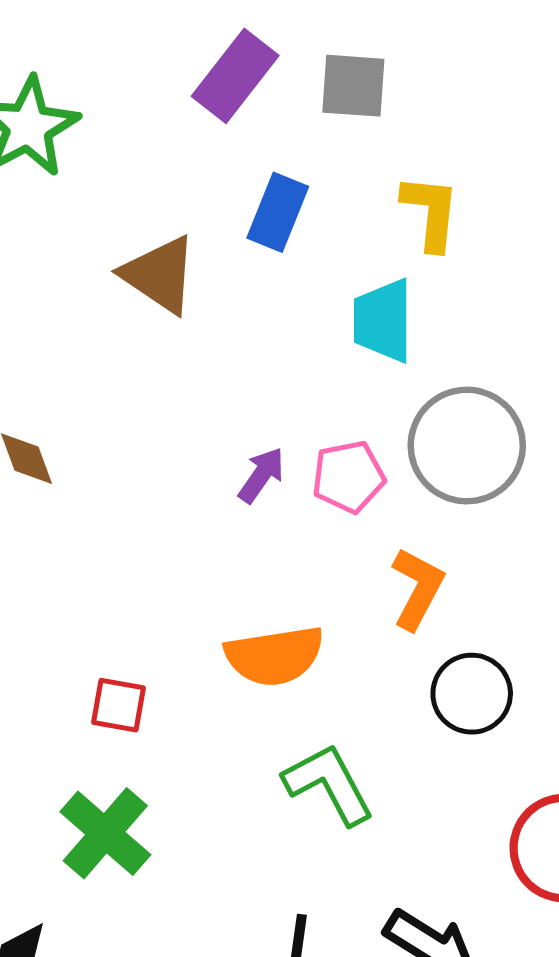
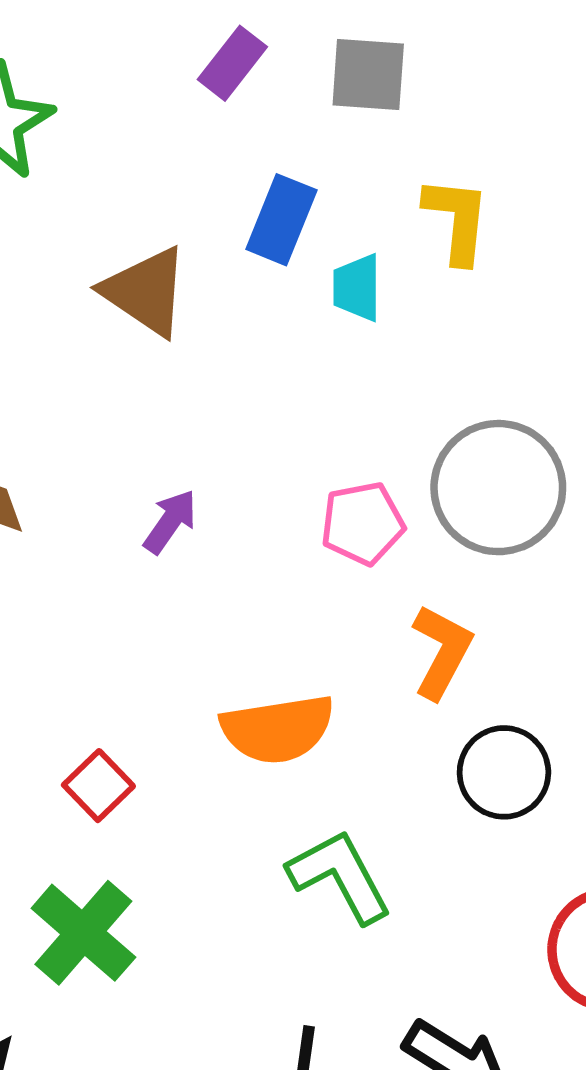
purple rectangle: (235, 76) -> (232, 63), size x0.7
cyan trapezoid: (383, 321) -> (357, 288), moved, size x0.7
purple arrow: (261, 475) -> (170, 522), moved
red square: (118, 705) -> (98, 786), turned 36

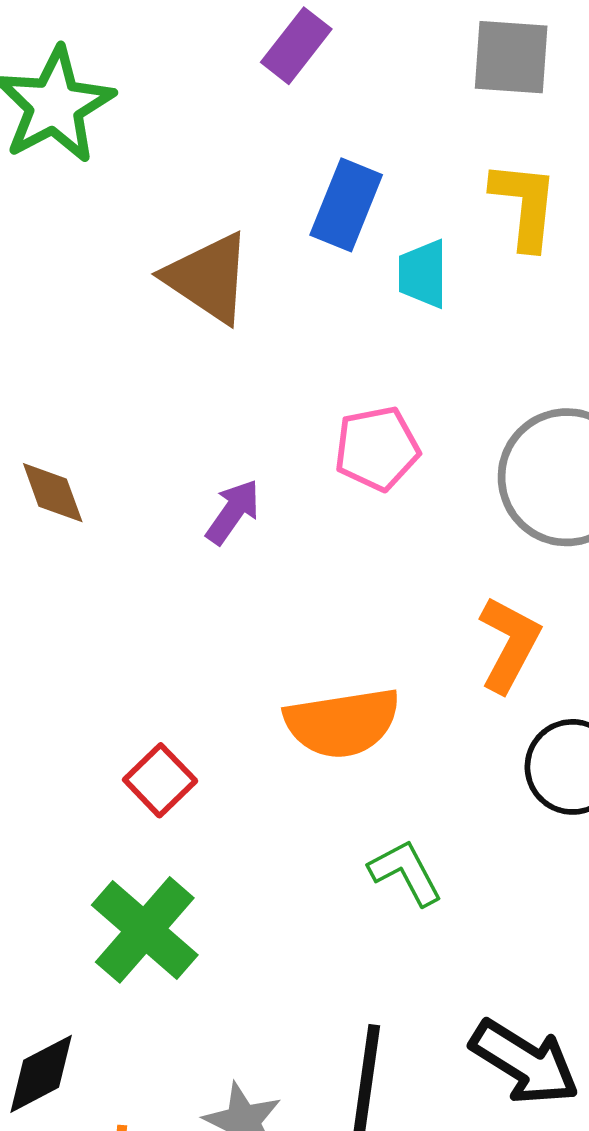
gray square: (368, 75) -> (511, 57), moved
pink pentagon: (363, 523) -> (377, 448), moved
green L-shape: (340, 876) -> (406, 872), size x0.7

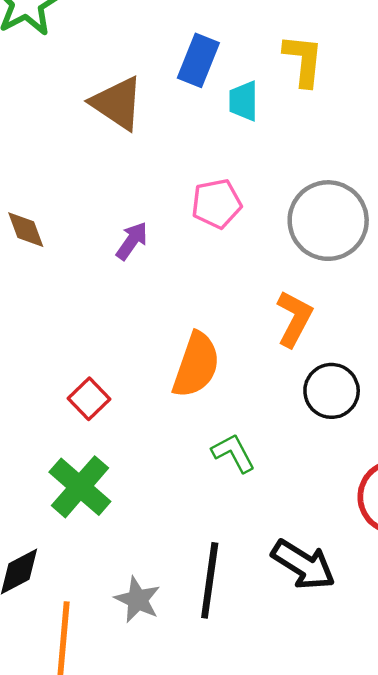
orange semicircle: (342, 723) -> (196, 365), turned -62

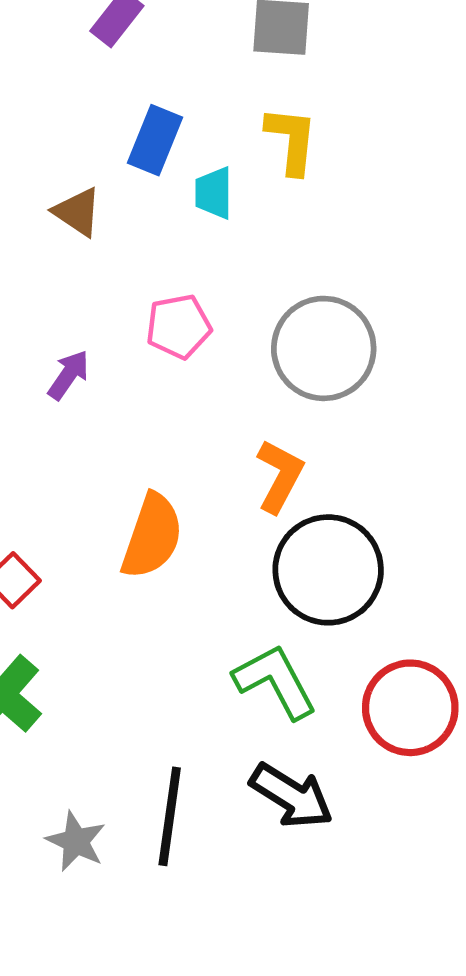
brown triangle: (117, 103) -> (77, 212), moved, size x0.7
black circle: (332, 391) -> (328, 570), size x1.5
green L-shape: (233, 453) -> (275, 681), moved, size x1.5

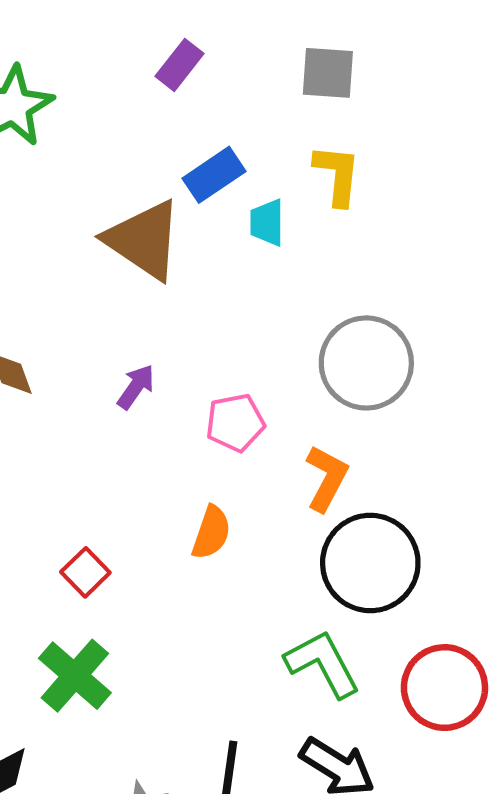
blue rectangle: (155, 140) -> (214, 175), turned 34
brown triangle: (77, 212) -> (144, 240), size x1.8
pink pentagon: (178, 326) -> (235, 423), moved
orange semicircle: (152, 536) -> (211, 533), size x0.7

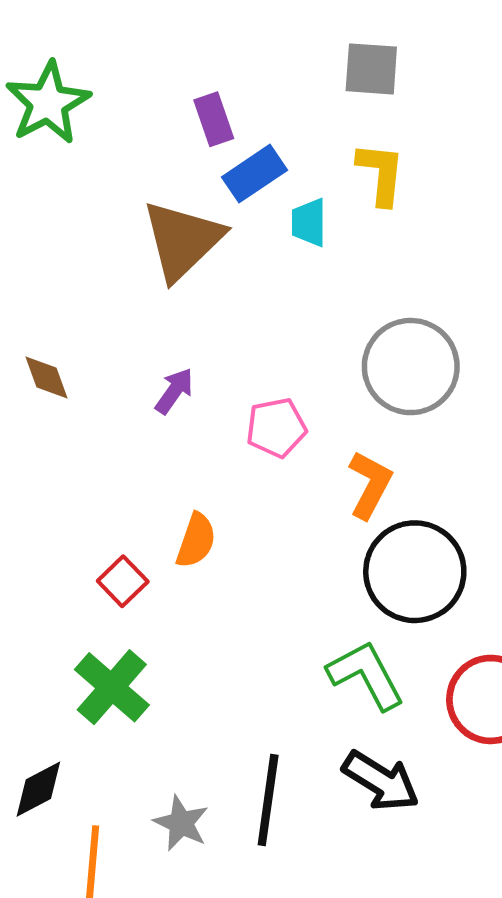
purple rectangle: (180, 65) -> (214, 119), moved, turned -57
brown triangle: (144, 240) -> (182, 240), turned 42
orange semicircle: (211, 533) -> (196, 540), moved

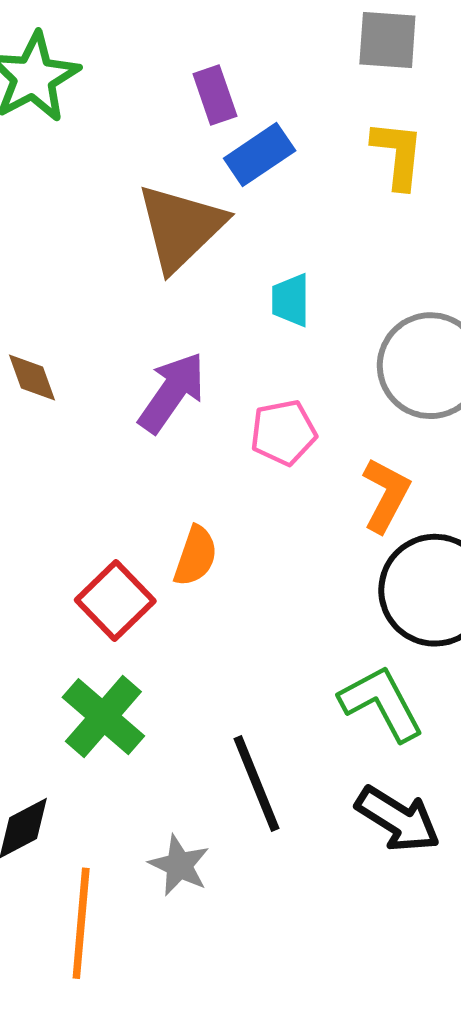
cyan trapezoid: (309, 223) -> (291, 300), moved
purple arrow: (174, 391) -> (172, 392), size x1.6
red square: (123, 581) -> (115, 601), size x1.4
black line: (268, 800) -> (257, 783), moved, turned -30

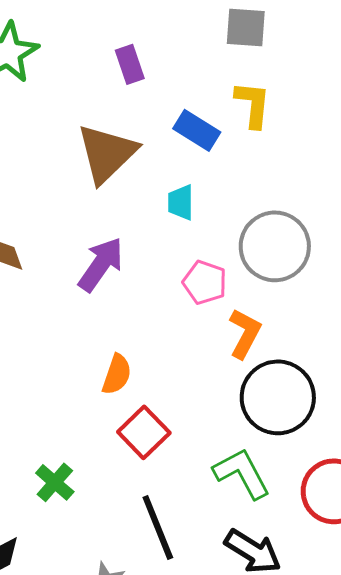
blue rectangle: (260, 154) -> (197, 130), moved, turned 66
pink pentagon: (283, 433) -> (205, 282), moved, turned 30
red square: (115, 601) -> (144, 432), moved
green cross: (103, 717) -> (55, 482), size x0.7

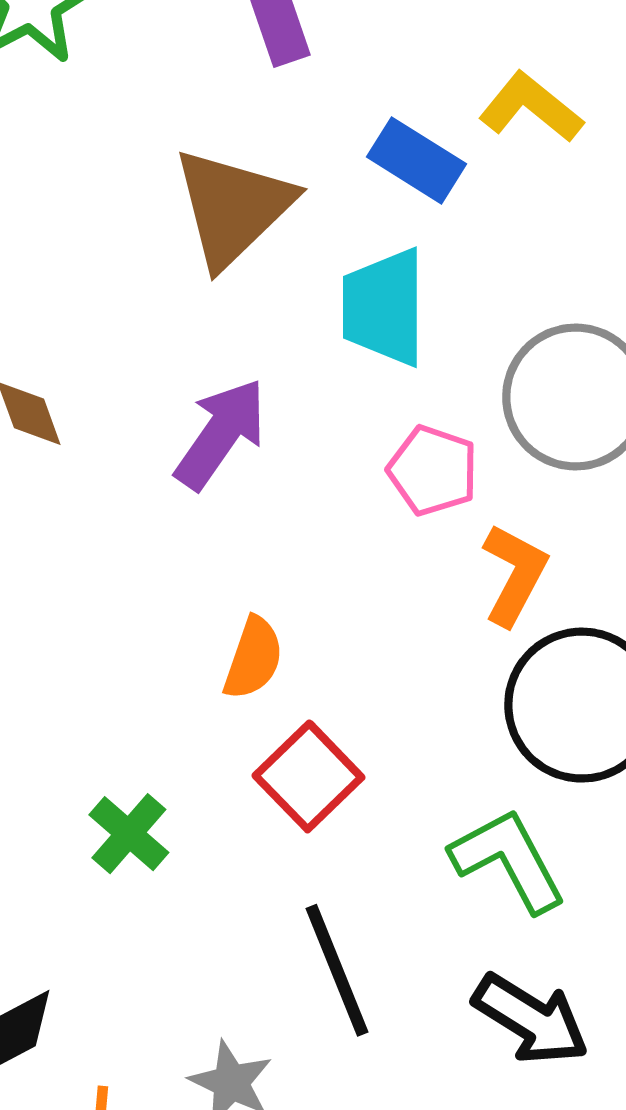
yellow L-shape: (253, 104) -> (531, 107), turned -57
cyan trapezoid: (181, 202) -> (384, 307), size x1.6
green cross: (55, 482) -> (129, 834), moved

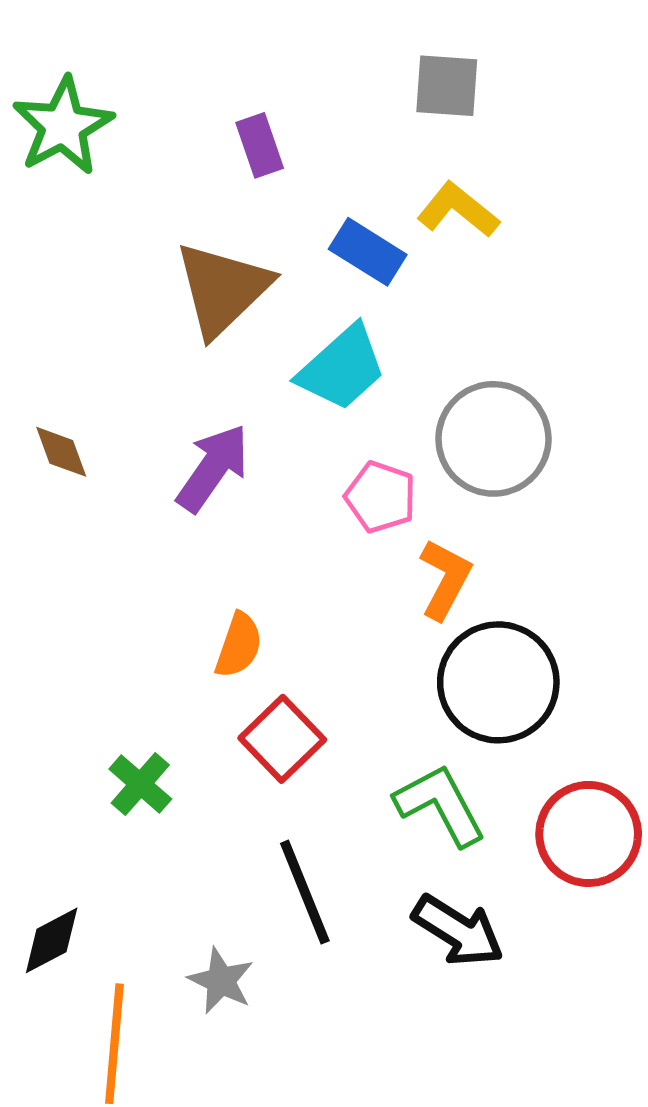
cyan trapezoid: (384, 307) -> (342, 368), turned -132

